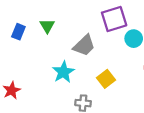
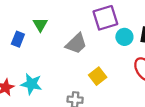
blue rectangle: (18, 32) -> (18, 39), moved
cyan star: (63, 72) -> (31, 84), moved, turned -30

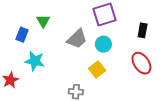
cyan circle: (124, 37) -> (103, 44), moved
cyan star: (31, 84) -> (35, 61), moved

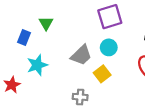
gray trapezoid: (77, 39) -> (81, 55), moved
cyan star: (35, 61) -> (37, 65), turned -30

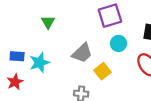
blue rectangle: (24, 38) -> (17, 56), moved, turned 72
cyan circle: (109, 47) -> (118, 43), moved

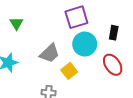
cyan circle: (118, 43) -> (85, 44), size x1.5

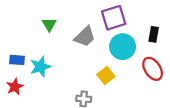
gray trapezoid: (50, 53) -> (85, 37), moved

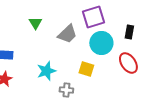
cyan star: (40, 67) -> (46, 71), moved
yellow square: (106, 76) -> (86, 69), turned -35

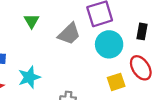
yellow square: (86, 69) -> (116, 82), moved, turned -35
cyan star: (46, 71) -> (29, 77), moved

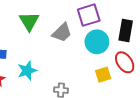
green triangle: (32, 21) -> (29, 21), size x1.5
black rectangle: (142, 31) -> (126, 31), size x1.5

